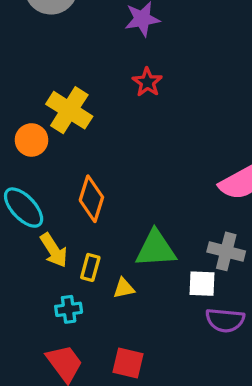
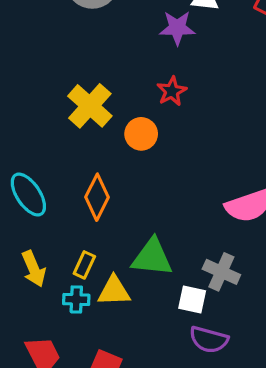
orange circle: (31, 140) -> (141, 134), moved
yellow arrow: (54, 250) -> (34, 269), moved
yellow triangle: (124, 288) -> (114, 291), size x1.5
cyan cross: (69, 309) -> (76, 299), moved

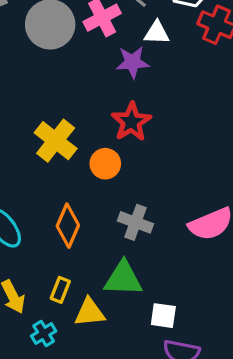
red star: (172, 91) -> (131, 122), size x1.4
gray cross: (221, 272) -> (135, 222), moved
cyan cross: (76, 299) -> (44, 333), moved, turned -30

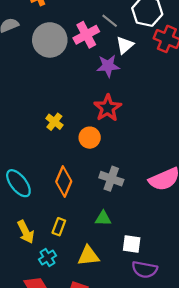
white triangle: (157, 33) -> (125, 45), turned -42
yellow cross: (56, 141) -> (54, 122), size x0.6
green triangle: (123, 279) -> (103, 218), size x0.6
yellow triangle: (90, 312) -> (88, 256), moved

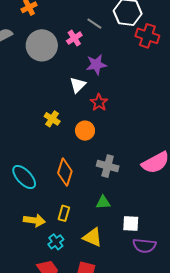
pink cross: (86, 35) -> (74, 38), size x0.7
white triangle: (125, 45) -> (78, 85), moved
red star: (108, 108) -> (99, 102), size x0.7
yellow arrow: (26, 232) -> (34, 220), turned -50
yellow triangle: (88, 256) -> (93, 237), turned 35

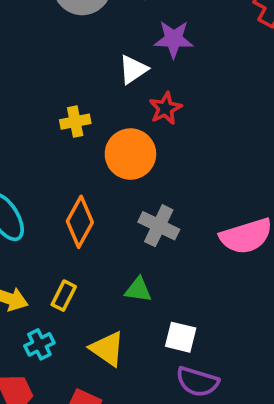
yellow cross: (52, 119) -> (75, 122), turned 35
orange circle: (85, 131) -> (130, 154), size x1.4

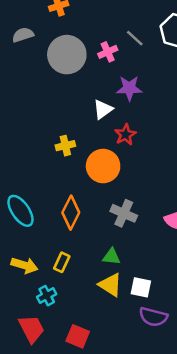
yellow triangle: (107, 349) -> (110, 285), moved

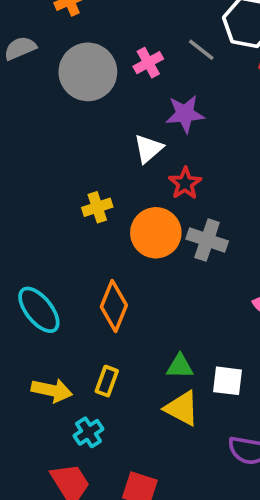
gray line: (135, 38) -> (201, 50), moved
gray cross: (124, 213) -> (207, 240), moved
white square: (141, 287) -> (227, 381), moved

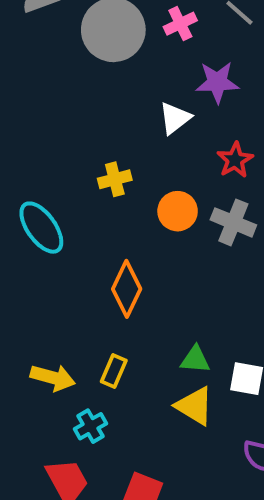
red star: (185, 183) -> (235, 160), moved
orange circle: (156, 233) -> (178, 211), size x0.7
cyan ellipse: (39, 310) -> (41, 228), moved

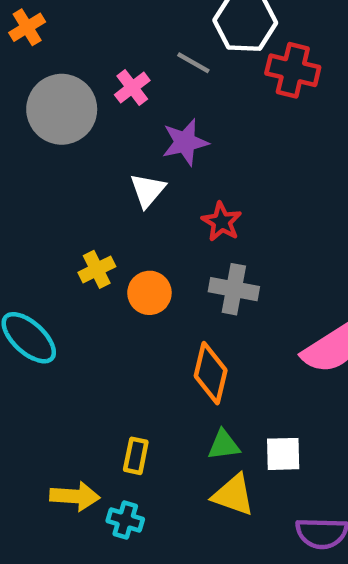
orange circle: (178, 211) -> (149, 293), moved
orange diamond: (127, 289) -> (211, 373), moved
yellow rectangle: (114, 371) -> (136, 456), moved
cyan cross: (90, 426) -> (125, 520), moved, turned -32

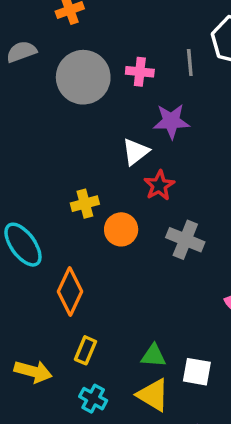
gray line: (193, 63) -> (190, 63), turned 44
pink cross: (132, 88) -> (140, 72), turned 32
red star: (222, 222) -> (159, 185), moved
orange diamond: (211, 373) -> (70, 291), moved
cyan cross: (125, 520) -> (93, 399), moved

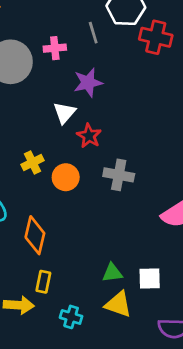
yellow rectangle: (85, 350) -> (43, 282), moved

